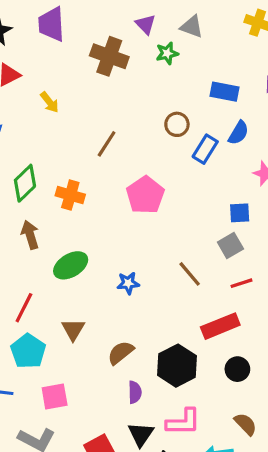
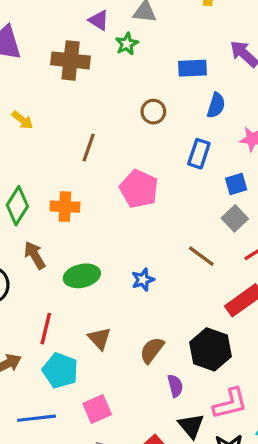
blue rectangle: (205, 149) -> (199, 154), moved
green ellipse: (71, 265) -> (82, 276), turned 32

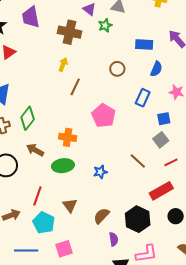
yellow arrow: (22, 120) -> (63, 65), moved, turned -112
orange cross: (65, 207) -> (68, 137), moved
brown arrow: (35, 255) -> (35, 150), turned -36

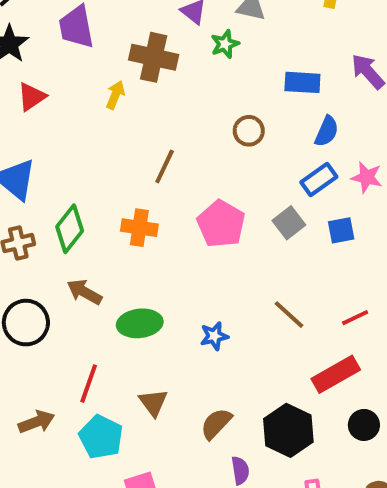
yellow arrow: (63, 65) -> (115, 95), moved
blue rectangle: (143, 98) -> (319, 180), moved, turned 30
orange cross: (68, 137) -> (139, 228), moved
gray square: (161, 140) -> (289, 223), moved

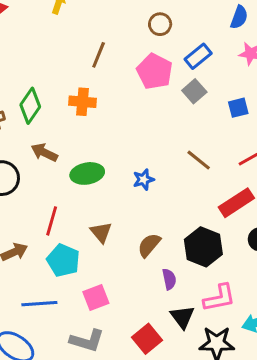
blue semicircle: (327, 131) -> (239, 17), moved
blue rectangle: (319, 180) -> (198, 56), moved
pink pentagon: (221, 224) -> (155, 71), moved
blue square: (341, 230) -> (238, 108), moved

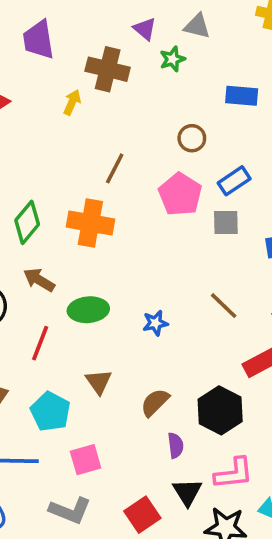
gray square: (194, 91) -> (226, 222), turned 35
orange cross: (83, 102) -> (90, 223), size x1.4
red line: (52, 221) -> (40, 343), moved

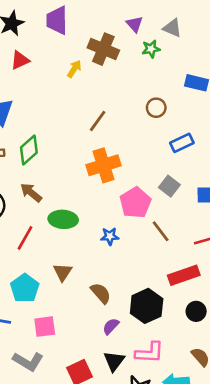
pink pentagon: (180, 194) -> (135, 203), moved
gray square: (226, 222) -> (169, 186), moved, turned 30
orange cross: (90, 223) -> (103, 165), moved, turned -36
brown semicircle: (155, 402) -> (101, 293), turned 85
purple semicircle: (176, 445) -> (111, 326), turned -138

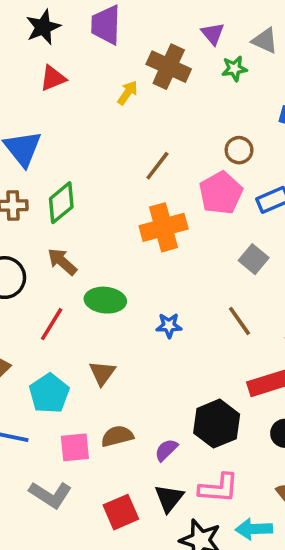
pink pentagon: (135, 203) -> (221, 193), moved
brown semicircle: (101, 293) -> (117, 436), moved, turned -65

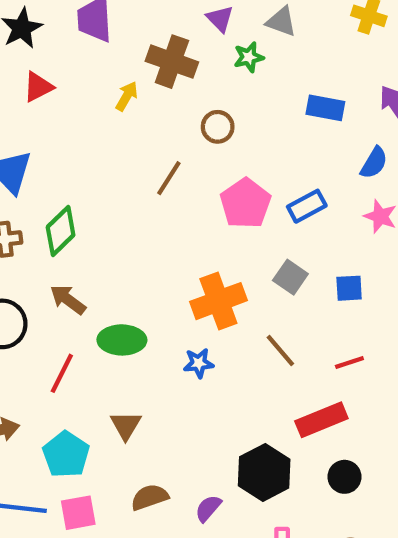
brown circle: (239, 150) -> (218, 127), moved
orange cross: (164, 227) -> (218, 301), moved
pink square: (75, 447) -> (78, 513), moved

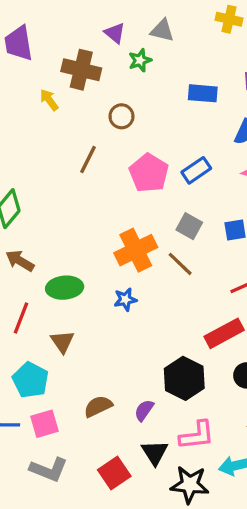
yellow arrow: (127, 96) -> (49, 100), turned -60
brown line: (280, 351) -> (180, 264), moved
brown triangle: (126, 425) -> (62, 342), moved

